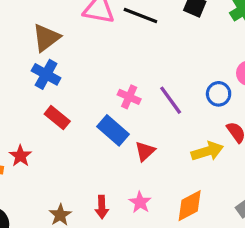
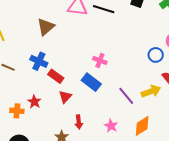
blue cross: (46, 74) -> (39, 61), moved
purple line: (171, 100) -> (126, 96), moved
red triangle: (145, 151) -> (65, 97), moved
red arrow: (102, 207) -> (79, 122), moved

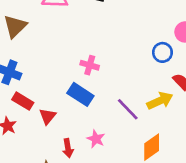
red rectangle: (56, 76) -> (23, 101), moved
pink star: (111, 126) -> (96, 139), moved

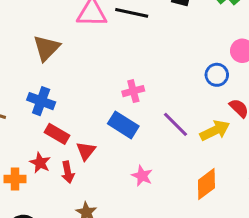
pink cross: (90, 65) -> (133, 91), turned -30
purple line: (128, 109) -> (175, 124), moved
red arrow: (68, 148) -> (68, 172), moved

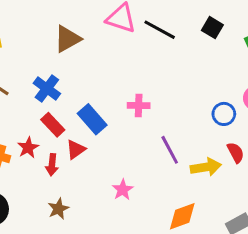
blue rectangle: (123, 125) -> (92, 119), moved

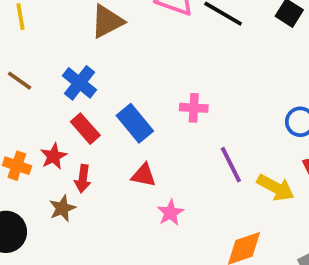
red triangle: (76, 149) -> (144, 175), moved, turned 45
yellow arrow: (206, 167) -> (276, 188), turned 36
brown star: (58, 209) -> (62, 208), moved

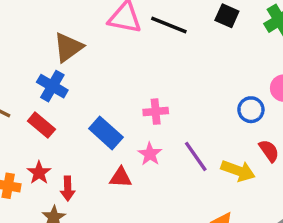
blue cross: (79, 83) -> (52, 86), moved
red rectangle: (85, 129) -> (41, 125), moved
pink star: (170, 213) -> (150, 154), moved

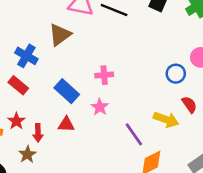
brown triangle: (68, 47) -> (60, 35), moved
purple line: (196, 156) -> (134, 134), moved
red triangle: (121, 177) -> (66, 124), moved

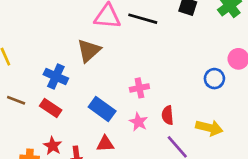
red semicircle: (189, 105) -> (168, 115), moved, turned -144

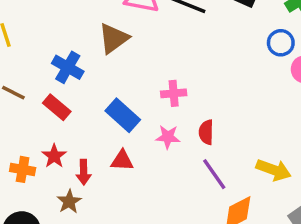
blue circle: (214, 79) -> (281, 43), moved
pink star: (138, 122) -> (168, 137), turned -30
yellow arrow: (209, 128) -> (274, 170), moved

